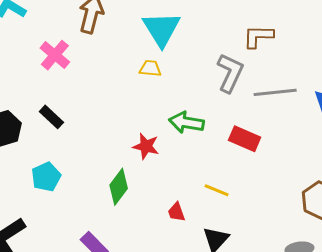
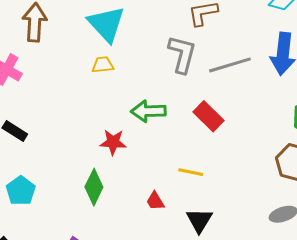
red rectangle: (245, 139) -> (209, 116), turned 32

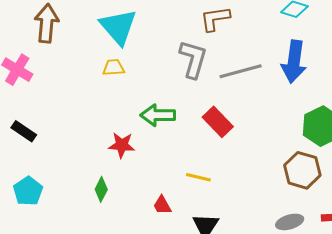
green diamond: (94, 187) -> (101, 189), size x0.7

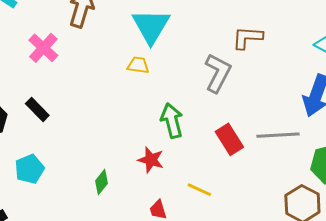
gray line: (241, 71) -> (278, 135), moved
green arrow: (158, 115) -> (172, 121), turned 64
red star: (122, 145) -> (151, 160), moved

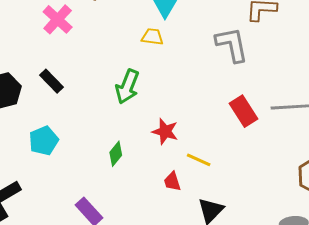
gray L-shape: (218, 73) -> (232, 45), turned -39
green arrow: (172, 121) -> (127, 87), moved, turned -144
yellow line: (199, 190) -> (199, 160), moved

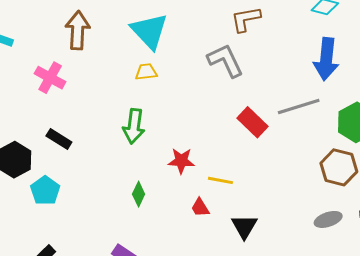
cyan pentagon: (44, 141) -> (45, 191), moved

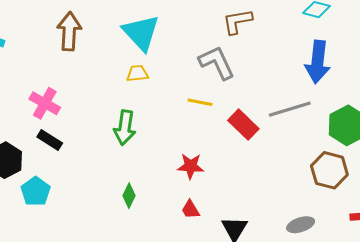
pink cross: (50, 78) -> (45, 103), moved
red star: (181, 161) -> (191, 166), moved
yellow line: (220, 180) -> (200, 102), moved
gray ellipse: (328, 219) -> (301, 225), moved

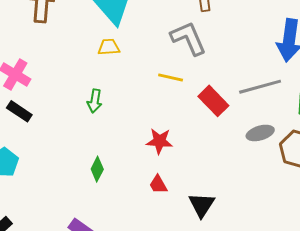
green arrow: (125, 128) -> (95, 101), size x0.7
gray ellipse: (301, 225) -> (260, 133), moved

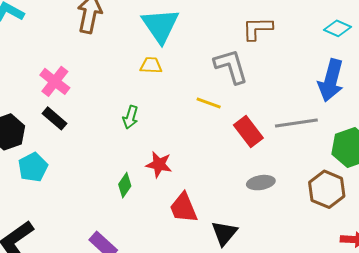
gray ellipse: (260, 133) -> (261, 183), moved
red star: (159, 141) -> (159, 165), moved
red trapezoid: (158, 184) -> (184, 208), size x1.6

